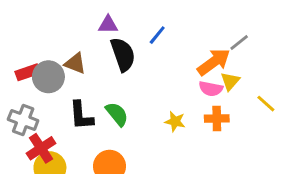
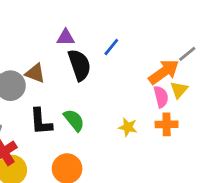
pink semicircle: (211, 89) -> (161, 97), turned -115

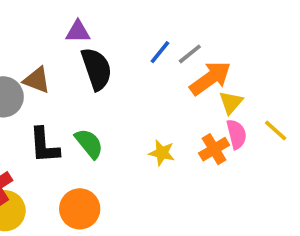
blue line: (111, 47) -> (160, 52), moved
gray line: (187, 54) -> (190, 54), moved
pink semicircle: (161, 97) -> (236, 134), moved
orange cross: (167, 124) -> (214, 149), turned -30

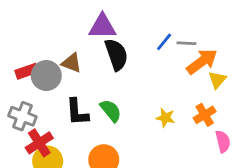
purple triangle: (78, 32) -> (102, 26), size x1.5
gray line: (190, 54) -> (186, 43), turned 42
pink semicircle: (236, 134) -> (223, 141), moved

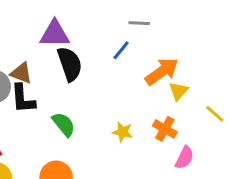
gray line: (186, 43) -> (139, 23), moved
black L-shape: (77, 112) -> (23, 99), moved
orange cross: (205, 115) -> (165, 129), turned -30
pink semicircle: (223, 141) -> (185, 158), turned 40

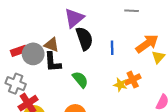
purple triangle: (55, 34) -> (74, 18), turned -40
blue line: (121, 50) -> (112, 48), moved, turned -40
orange cross: (165, 129) -> (133, 80), moved, turned 35

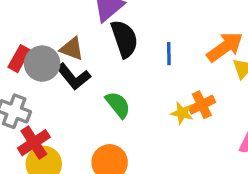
red rectangle: (19, 51) -> (19, 59), turned -42
black L-shape: (53, 62) -> (73, 77), turned -35

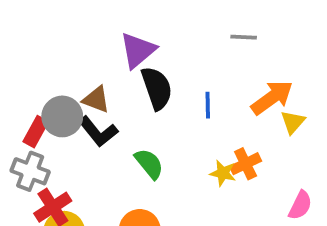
red rectangle: (19, 59) -> (36, 132), moved

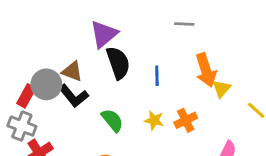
orange arrow: (272, 98) -> (206, 70), turned 108
yellow star: (223, 173) -> (154, 120), moved

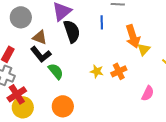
blue line: (157, 76) -> (102, 22), moved
gray circle: (46, 84) -> (21, 17), moved
green semicircle: (112, 120) -> (56, 71), moved

